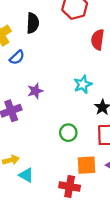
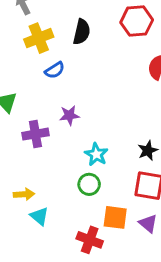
cyan star: (83, 84) -> (96, 154), moved, turned -30
green circle: (68, 133) -> (89, 184), moved

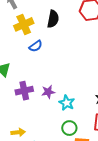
purple star: (69, 115) -> (48, 92), moved
green circle: (89, 184) -> (69, 128), moved

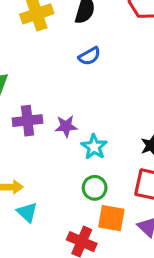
blue semicircle: (36, 46) -> (89, 56), moved

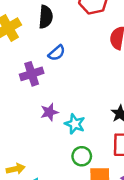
purple cross: (28, 121) -> (32, 74), moved

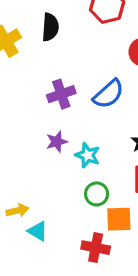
blue semicircle: (57, 53) -> (108, 94), moved, size x1.5
purple cross: (32, 74) -> (61, 94), moved

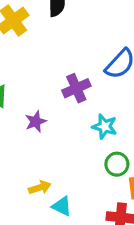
purple cross: (61, 94) -> (76, 88), moved
purple star: (57, 142) -> (36, 122), moved

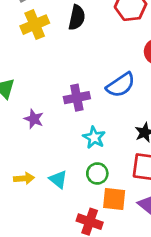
purple star: (36, 122) -> (34, 119), turned 30
cyan triangle: (62, 206) -> (58, 179), moved

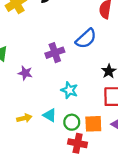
cyan star: (94, 137) -> (69, 90), moved
green circle: (97, 173) -> (72, 122), moved

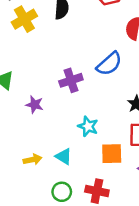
green circle: (72, 122) -> (62, 192), moved
orange square: (93, 124) -> (112, 154), moved

